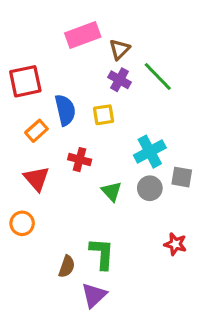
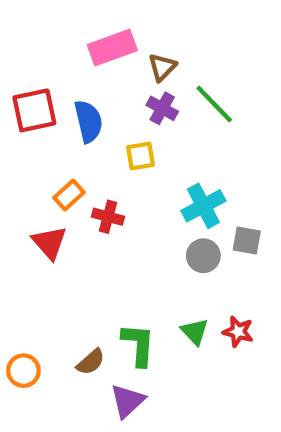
blue semicircle: (65, 110) -> (88, 121), moved
orange rectangle: (36, 131) -> (69, 195), moved
green triangle: (111, 191) -> (195, 332), moved
orange circle: (22, 223) -> (23, 371), moved
brown semicircle: (67, 266) -> (91, 362), turned 30

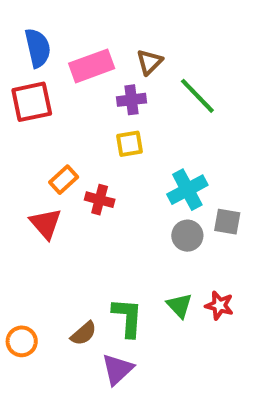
pink rectangle: (112, 48) -> (92, 66), moved
purple cross: (162, 108) -> (131, 100), moved, turned -36
blue semicircle: (88, 121) -> (38, 48), moved

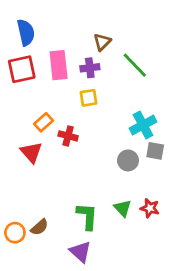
pink rectangle: (92, 66) -> (59, 65), moved, turned -76
cyan cross: (187, 190) -> (143, 125), moved
brown semicircle: (84, 333) -> (39, 227), moved
purple triangle: (118, 369) -> (80, 252), turned -35

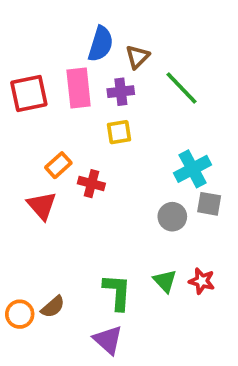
blue semicircle: (26, 32) -> (101, 44), moved, turned 30

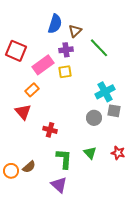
pink rectangle: (79, 88) -> (43, 65), moved, turned 60
red square: (29, 94) -> (16, 51), turned 35
red cross: (91, 184) -> (50, 130), moved
red star: (202, 281) -> (118, 153), moved

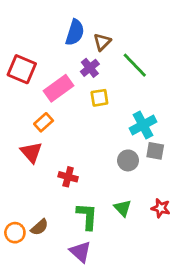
purple cross: (66, 50) -> (90, 68), turned -32
yellow square: (65, 72) -> (99, 98), moved

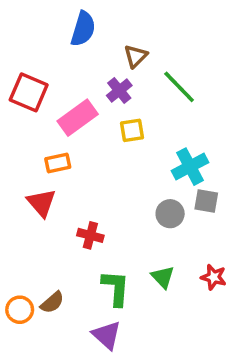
blue semicircle: (75, 32) -> (83, 29), moved
orange rectangle: (44, 122) -> (58, 163), turned 30

